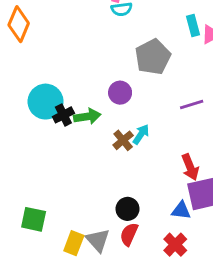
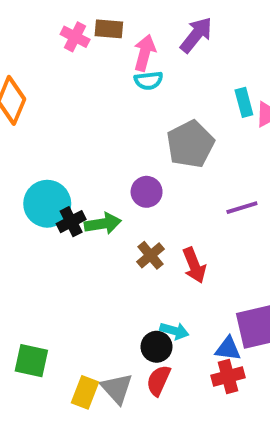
cyan arrow: (141, 134) -> (174, 331), moved, turned 72
red arrow: (190, 167) -> (194, 265), moved
red cross: (175, 245) -> (228, 377), moved, turned 30

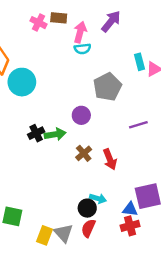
cyan circle: (47, 204) -> (22, 82), moved

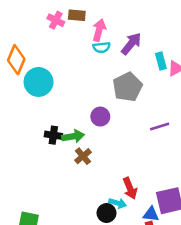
purple arrow: (111, 21) -> (131, 44), moved
black cross: (36, 133) -> (53, 135), turned 35
brown cross: (84, 153) -> (83, 156), moved
red arrow: (110, 159) -> (130, 188), moved

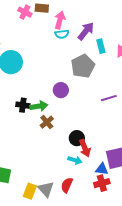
cyan rectangle: (161, 61) -> (101, 46), moved
black circle: (106, 213) -> (77, 138), moved

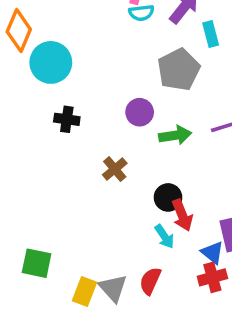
black cross: (23, 105) -> (67, 119), moved
green arrow: (39, 106) -> (175, 135), moved
cyan arrow: (75, 160) -> (164, 237), turned 40
blue triangle: (102, 169) -> (212, 252), turned 32

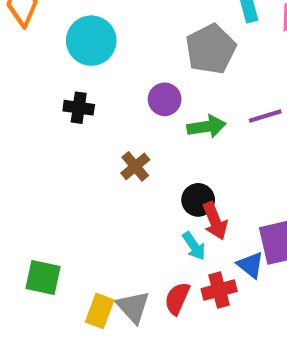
cyan circle: (51, 62) -> (91, 41), moved
red cross: (212, 277) -> (219, 290), moved

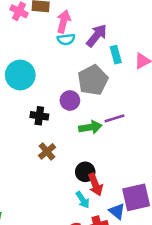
purple circle: (165, 99) -> (70, 100), moved
black cross: (79, 108) -> (39, 116), moved
purple line: (265, 116) -> (114, 118), moved

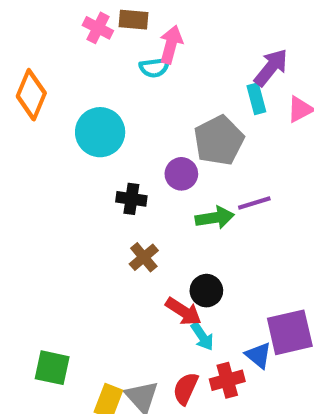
purple arrow: (97, 36) -> (271, 68), moved
cyan semicircle: (66, 39) -> (154, 68), moved
red arrow: (95, 185) -> (183, 311), moved, turned -35

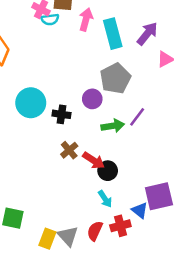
cyan semicircle: (154, 68) -> (50, 19), moved
cyan rectangle: (256, 99) -> (113, 34), moved, size x1.6
cyan circle: (100, 132) -> (31, 103), moved
purple line: (254, 203) -> (137, 117), turned -36
red arrow: (183, 311) -> (94, 160), moved

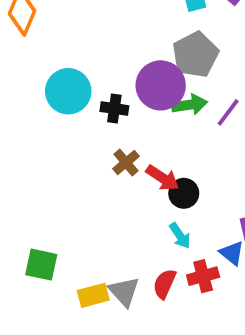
purple circle: (92, 99) -> (161, 85), size x1.6
green arrow: (113, 126) -> (190, 105), moved
yellow rectangle: (47, 239) -> (93, 295), turned 54

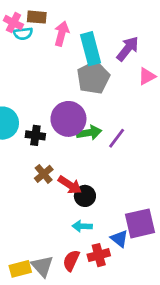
gray pentagon: (195, 55) -> (93, 78), moved
cyan arrow: (180, 236) -> (82, 226), turned 126

